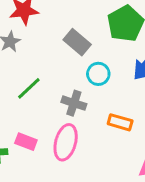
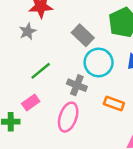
cyan circle: (98, 74) -> (99, 62), size x1.5
pink rectangle: (26, 142) -> (31, 103), moved, turned -60

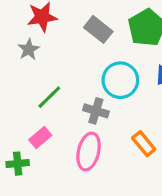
gray rectangle: (83, 35) -> (98, 29), moved
orange rectangle: (114, 103) -> (144, 144), moved, turned 36

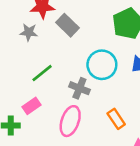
gray rectangle: (98, 29) -> (68, 25), moved
gray star: (29, 49) -> (29, 32), turned 30

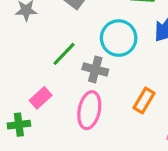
green line: (42, 73) -> (64, 54), moved
orange rectangle: (116, 119) -> (144, 100), turned 72

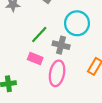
pink rectangle: (41, 98) -> (35, 58), moved, turned 64

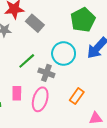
pink rectangle: (35, 58) -> (17, 93), moved, turned 64

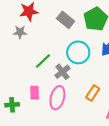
gray rectangle: (35, 23) -> (66, 20), moved
gray cross: (46, 73) -> (62, 72), turned 35

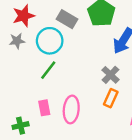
cyan circle: (78, 52) -> (50, 41), moved
gray cross: (62, 72) -> (110, 75), moved

